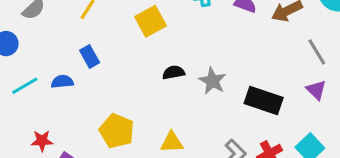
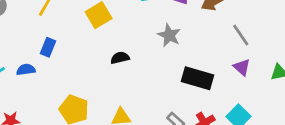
blue rectangle: (90, 56) -> (48, 47), turned 54
gray star: (212, 81) -> (169, 35), moved

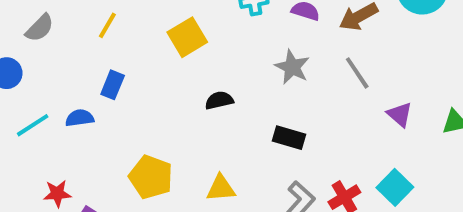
gray line: (241, 35) -> (357, 73), moved
black rectangle: (197, 78) -> (289, 138), moved, size x0.7

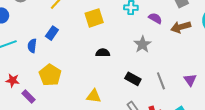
gray line: (357, 73) -> (161, 81), moved
blue semicircle: (80, 118) -> (32, 46), turned -88
yellow pentagon: (151, 177) -> (50, 75), moved

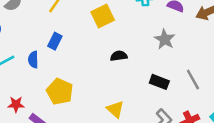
yellow triangle: (94, 96) -> (115, 109), turned 42

